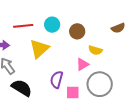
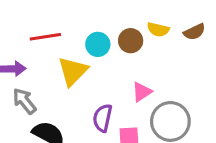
cyan circle: (52, 25) -> (98, 44), moved
yellow semicircle: (95, 50) -> (158, 29), moved

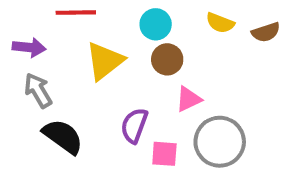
brown circle: (131, 41) -> (167, 59), moved
cyan circle: (98, 44) -> (156, 24), moved

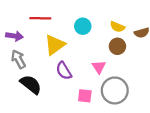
brown circle: (167, 59) -> (117, 46), moved
pink triangle: (188, 99) -> (99, 67), turned -40
purple semicircle: (134, 126) -> (64, 71), moved, turned -54

